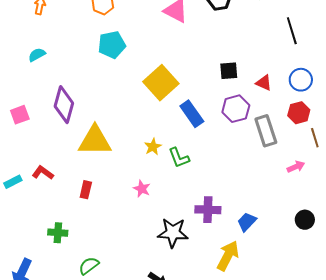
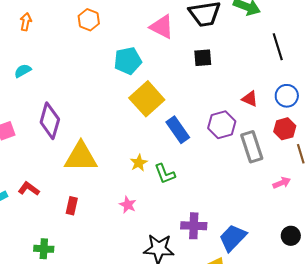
cyan pentagon: (112, 45) -> (128, 61), moved
black square: (229, 71) -> (203, 58), moved
blue trapezoid: (247, 222) -> (233, 238), size x1.4

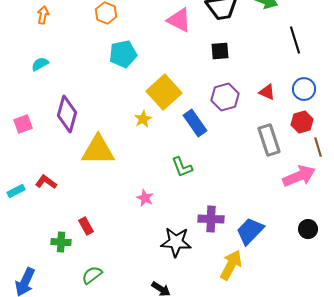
cyan pentagon: (128, 61) -> (123, 54), moved
purple hexagon: (222, 125) -> (225, 97), moved
yellow star: (139, 163) -> (143, 119), moved
pink arrow: (282, 183) -> (299, 176), size x1.8
red rectangle: (72, 206) -> (86, 226), moved, turned -42

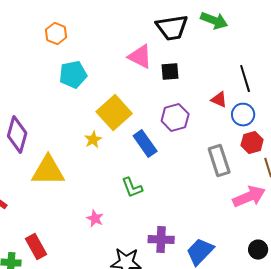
pink triangle: (179, 20) -> (140, 57), moved
black line: (295, 40) -> (245, 79), moved
blue circle: (304, 89) -> (243, 115), moved
red triangle: (267, 92) -> (219, 100), moved
red rectangle: (86, 226) -> (36, 247), size x1.4

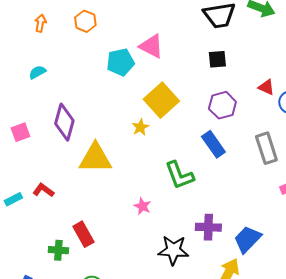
orange hexagon: (56, 34) -> (85, 21), moved
pink triangle: (140, 57) -> (151, 46), moved
blue rectangle: (145, 144) -> (213, 144), moved
green L-shape: (132, 188) -> (179, 175), size x1.4

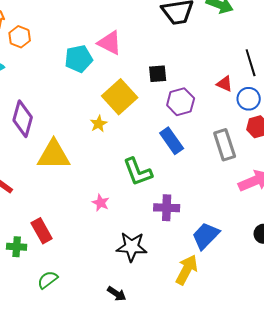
orange hexagon: (85, 21) -> (20, 37), moved
black square: (217, 59) -> (158, 74), moved
purple cross: (208, 227) -> (167, 208), moved

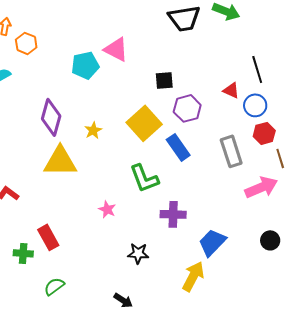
yellow square: (120, 97) -> (144, 123), moved
purple diamond: (23, 119) -> (51, 117), moved
yellow star: (99, 124) -> (93, 130), moved
black star: (132, 247) -> (138, 253), size x0.7

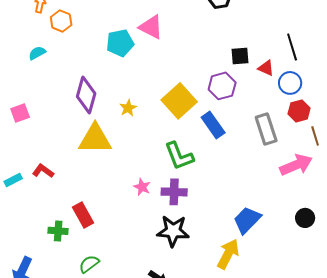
black square: (164, 80) -> (240, 56), moved
purple cross: (173, 214) -> (174, 192), moved
black star: (138, 253) -> (173, 231), size x1.5

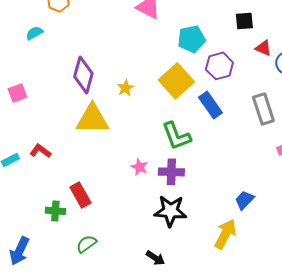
cyan pentagon: (120, 43) -> (191, 39), moved
black square: (240, 56) -> (244, 21), moved
blue trapezoid: (247, 220) -> (244, 200), size x0.7

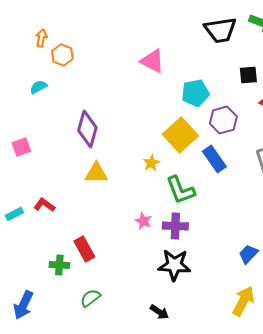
yellow star: (125, 88) -> (151, 163), moved
yellow triangle: (92, 119) -> (96, 173), size x0.7
yellow arrow: (225, 234) -> (243, 301), moved

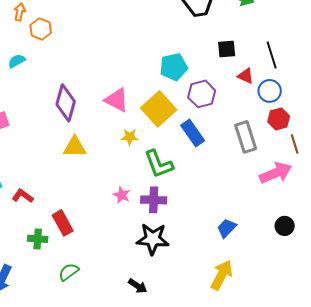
pink triangle: (152, 61) -> (117, 100), moved
yellow star: (151, 163) -> (130, 137), turned 30
red L-shape: (44, 205) -> (23, 196), moved

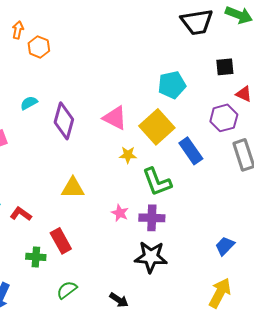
cyan semicircle: (17, 61) -> (29, 103), moved
purple hexagon: (202, 94) -> (224, 118), moved
yellow triangle: (75, 147) -> (73, 188), moved
black arrow: (138, 286) -> (119, 300), moved

